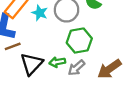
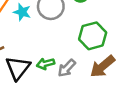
green hexagon: (79, 41) -> (93, 36), moved

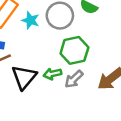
green hexagon: (93, 36) -> (74, 50), moved

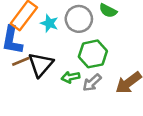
black triangle: (24, 77) -> (41, 65), moved

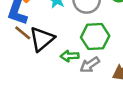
brown line: (21, 61) -> (23, 33), turned 54

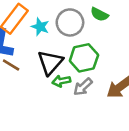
black triangle: (42, 39) -> (50, 62), moved

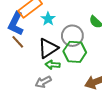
gray circle: (70, 22) -> (72, 36), moved
gray arrow: (83, 87) -> (43, 82), moved

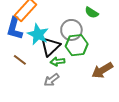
cyan star: (48, 19) -> (38, 34), moved, size x1.5
brown line: (18, 42) -> (20, 60), moved

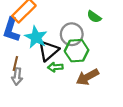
brown line: (20, 60) -> (15, 63), turned 64
brown arrow: (102, 70) -> (87, 77), moved
gray arrow: (52, 80) -> (17, 76), moved, turned -49

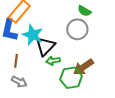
gray circle: (72, 34) -> (77, 29), moved
green hexagon: (77, 51) -> (71, 78), moved
gray arrow: (17, 76) -> (19, 82), moved, turned -63

